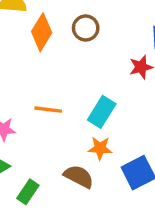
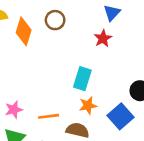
orange line: (48, 110) -> (49, 116), moved

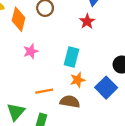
pink star: (14, 110) -> (31, 51), moved

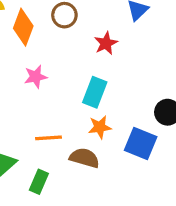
red star: (87, 21) -> (106, 43), moved
blue square: (106, 88) -> (141, 144), turned -30

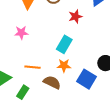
pink star: (36, 77) -> (21, 33), moved

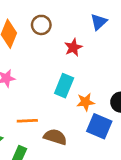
orange star: (64, 66) -> (85, 102), moved

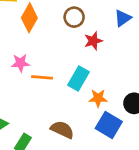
brown circle: (41, 25) -> (74, 17), moved
orange line: (27, 121) -> (42, 77), moved

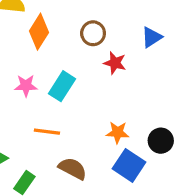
red star: (93, 41) -> (115, 63), turned 30
orange line: (42, 77) -> (47, 132), moved
cyan rectangle: (78, 79) -> (62, 86), moved

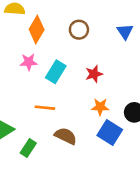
blue triangle: (152, 37) -> (125, 32), turned -30
red star: (115, 63) -> (94, 74), moved, turned -30
pink star: (26, 86) -> (29, 62), moved

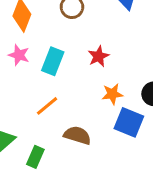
pink star: (29, 62) -> (19, 55), turned 30
orange line: (45, 108) -> (47, 106), turned -36

